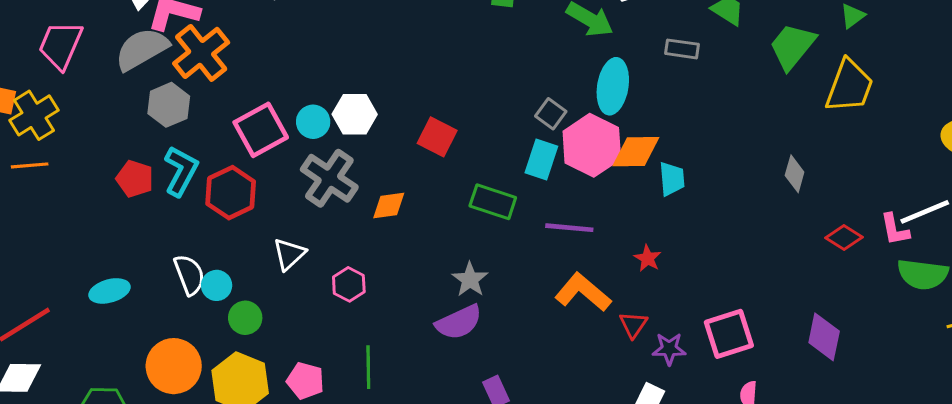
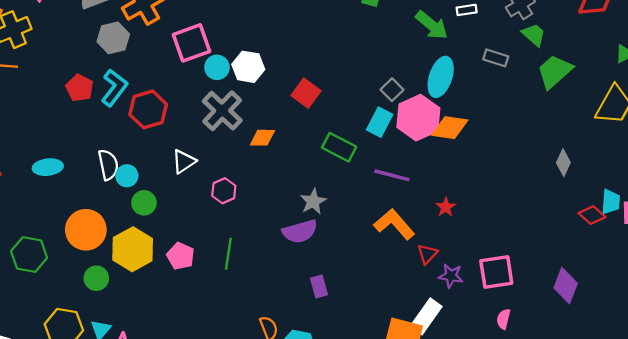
green trapezoid: (792, 46) -> (555, 71), moved
pink square: (261, 130) -> (191, 43), moved
cyan trapezoid: (672, 179) -> (611, 202), moved

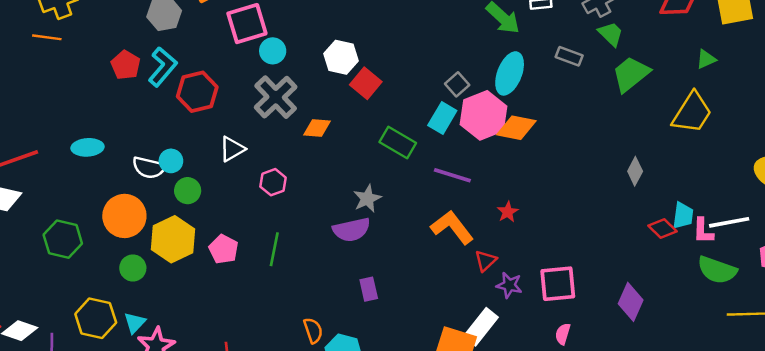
white hexagon: (248, 67) -> (341, 57), moved
white semicircle: (108, 165) -> (149, 168), moved, turned 112

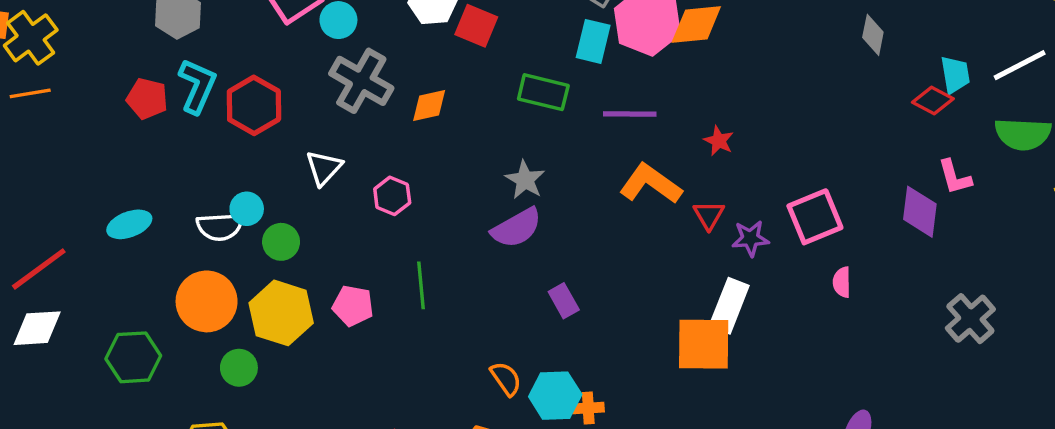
pink L-shape: (703, 231) -> (955, 177), moved

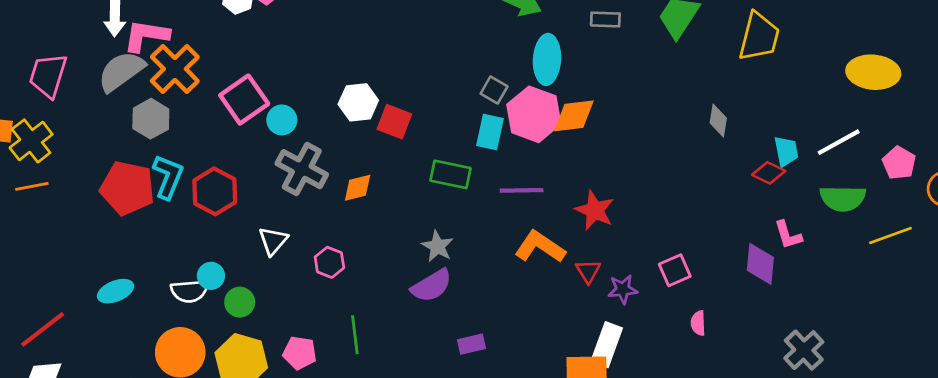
red pentagon: (147, 99) -> (127, 188), size x1.6
red star: (719, 141) -> (595, 210), size x1.6
pink square: (815, 217) -> (675, 270), size x0.7
purple rectangle: (564, 301) -> (472, 344), turned -72

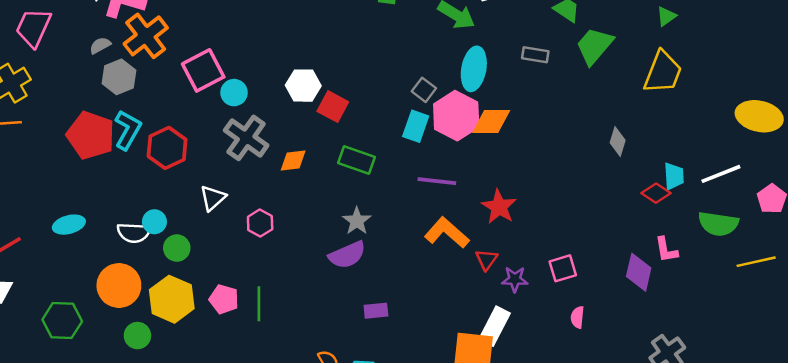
gray rectangle: (605, 19) -> (535, 55), moved
gray semicircle: (121, 71) -> (100, 45), moved, size x0.5
green rectangle: (451, 174) -> (356, 160), moved
green line: (355, 335) -> (259, 304), moved

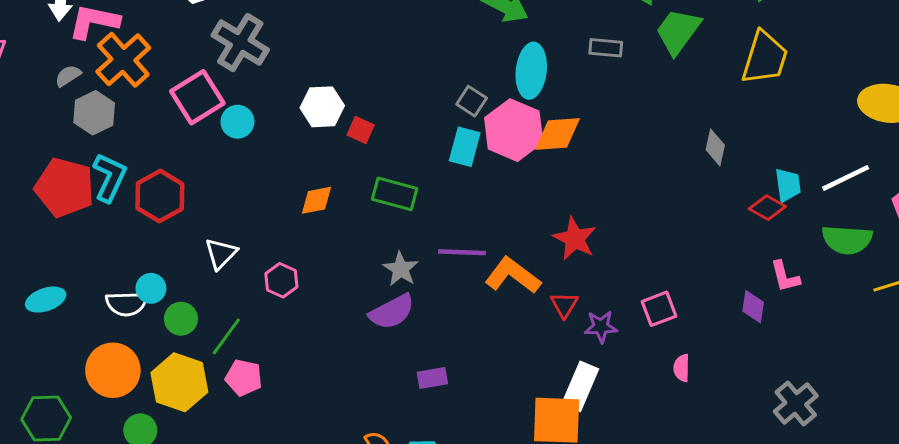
red square: (333, 107) -> (361, 130), size x0.7
gray cross: (246, 138) -> (240, 43), moved
purple line: (437, 181) -> (462, 252), moved
purple diamond: (639, 272) -> (753, 307), size x0.7
green line: (259, 304) -> (226, 336), moved, turned 40

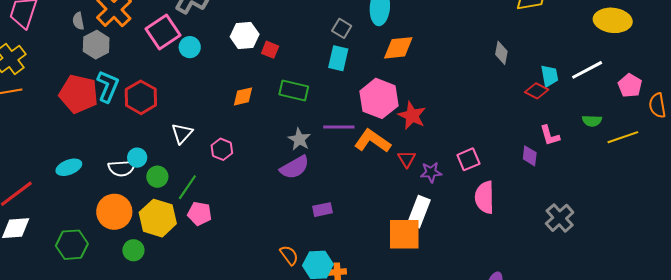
gray semicircle: (68, 76) -> (78, 21), turned -66
pink hexagon: (514, 130) -> (379, 98), moved
green semicircle: (847, 240) -> (592, 121), moved, size x0.6
pink semicircle: (682, 368) -> (485, 197), size x1.8

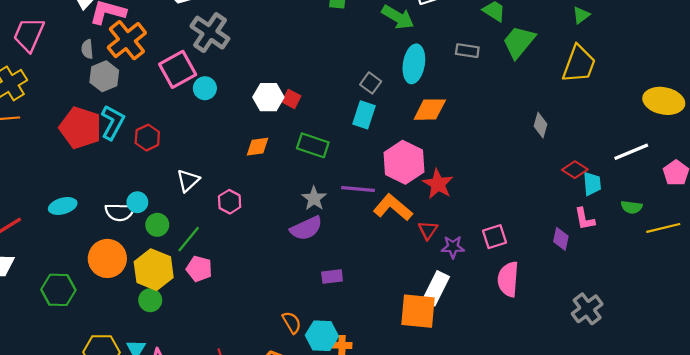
white hexagon: (245, 35) -> (268, 97), moved
cyan trapezoid: (549, 76) -> (592, 184), moved
red hexagon: (141, 97) -> (147, 138), size x0.7
green circle: (133, 250) -> (150, 300), moved

